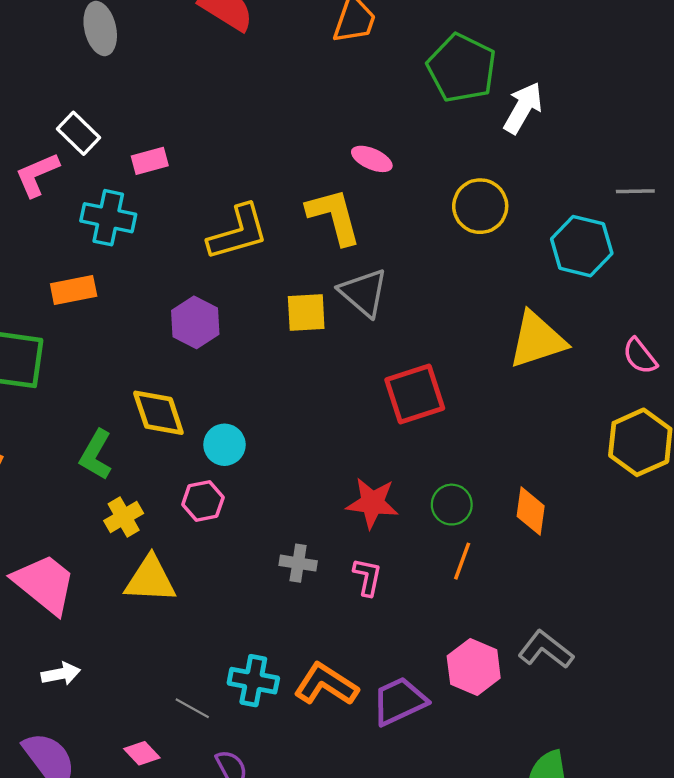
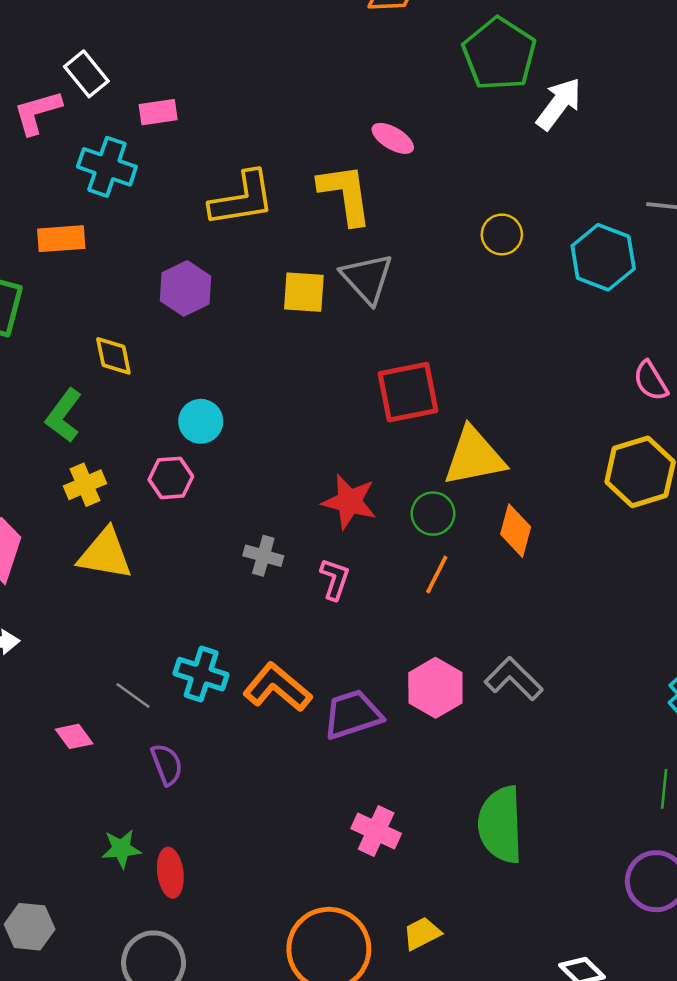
yellow circle: (480, 206) -> (502, 234), moved, size x0.7
yellow triangle: (537, 340) -> (474, 457), moved
yellow diamond: (158, 413) -> (113, 356), moved, size x0.7

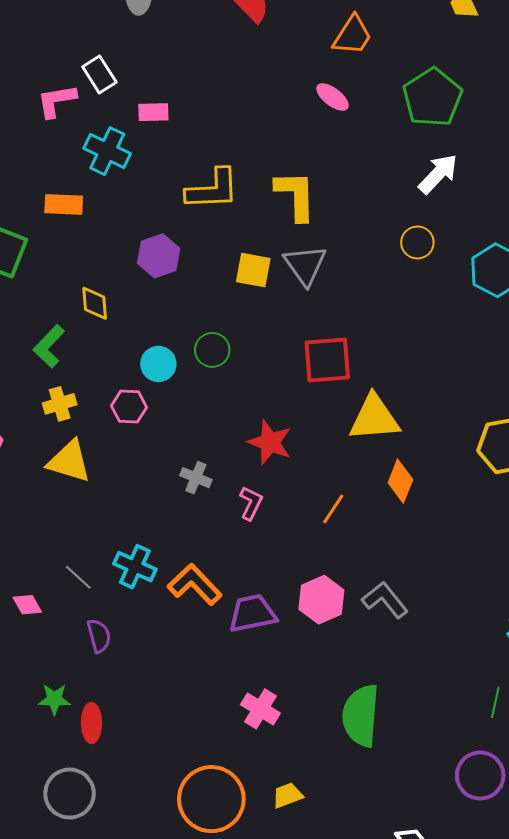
white arrow: (559, 104) -> (438, 174), moved
pink ellipse: (393, 138) -> (332, 97), moved
green circle: (433, 514) -> (212, 350), moved

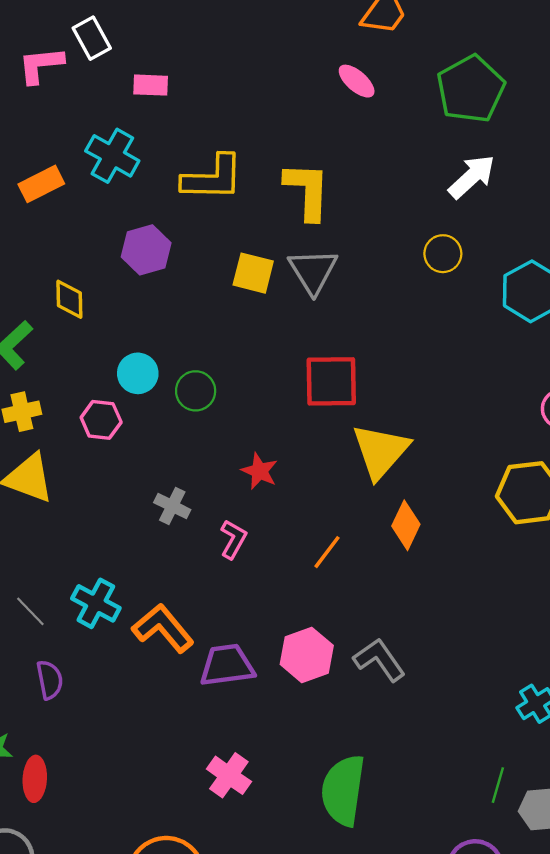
cyan cross: (107, 151) -> (112, 156), moved
orange rectangle: (64, 204) -> (41, 184), turned -33
green circle: (212, 350) -> (196, 391), moved
yellow triangle: (374, 418) -> (381, 451), turned -48
red star: (270, 442) -> (260, 471), size x0.7

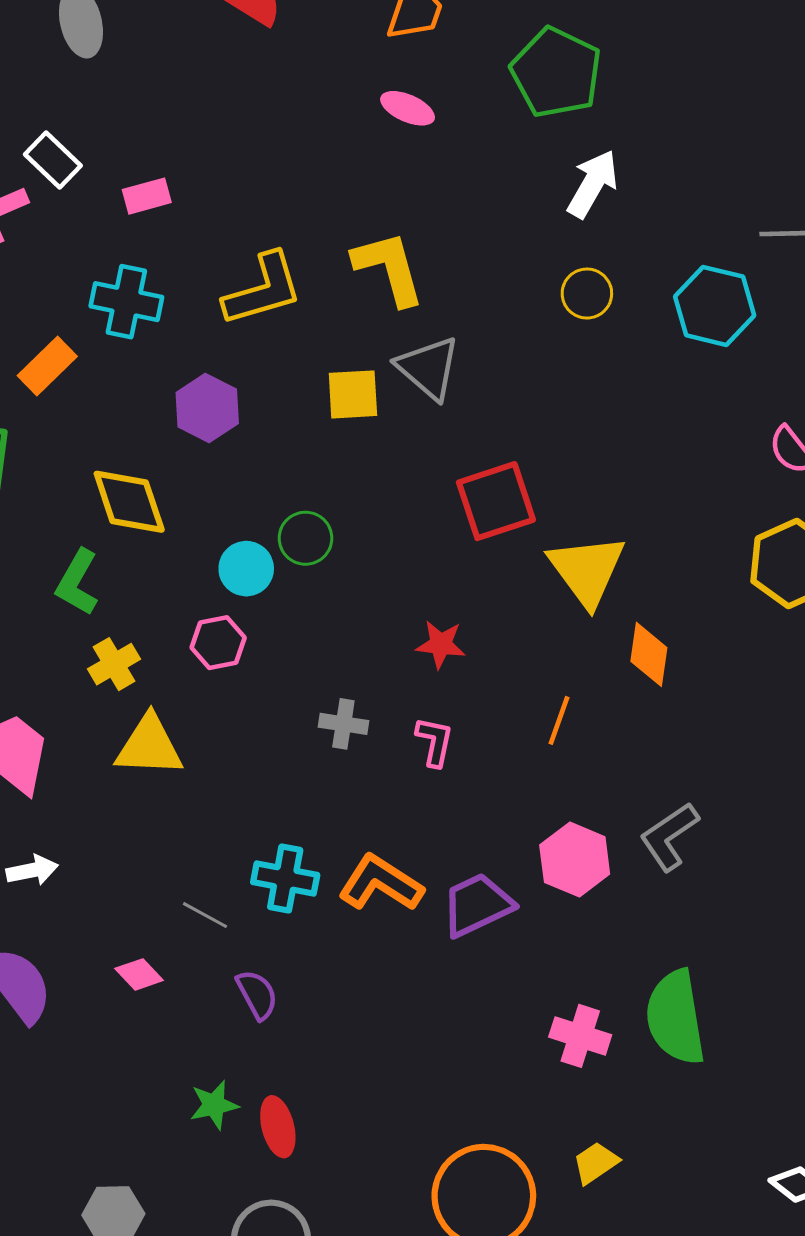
yellow diamond: (69, 299) -> (129, 502), size x1.5
green circle: (196, 391) -> (305, 538), moved
gray L-shape: (379, 660) -> (669, 836), turned -72
pink cross: (229, 775) -> (580, 1036), moved

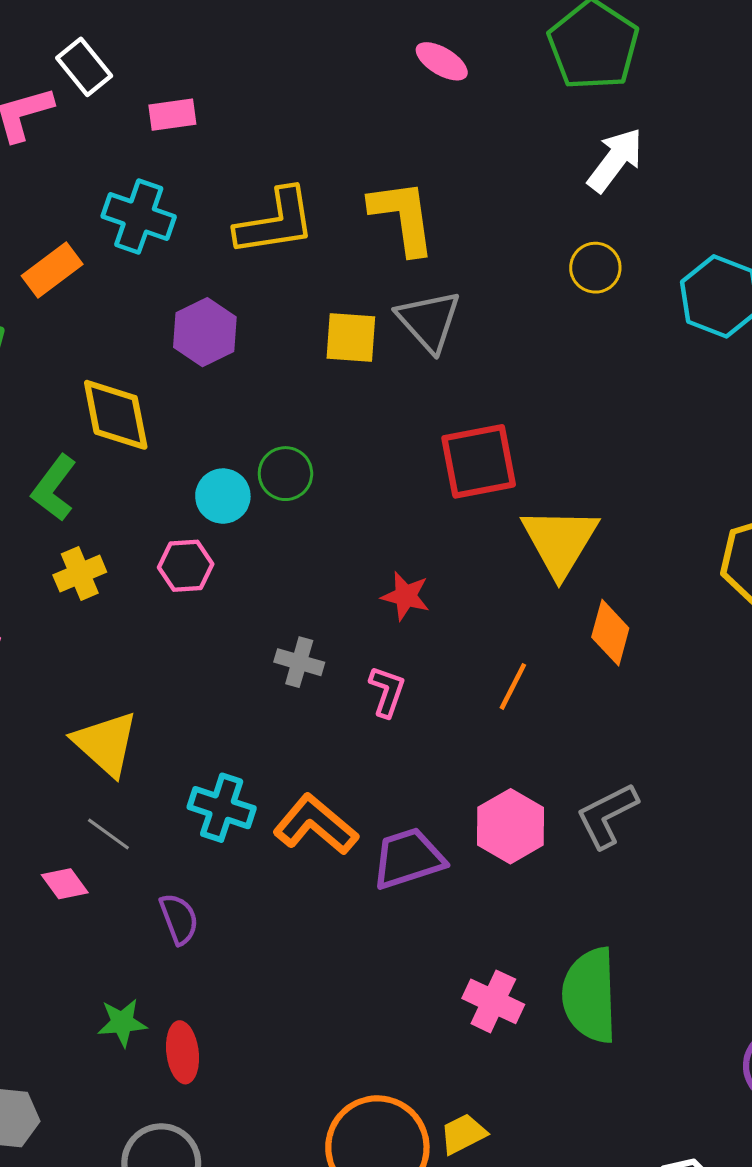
yellow triangle: (149, 746) -> (106, 743), moved, turned 32
gray line: (205, 915) -> (108, 834), moved
yellow trapezoid: (596, 1163) -> (463, 1134), moved

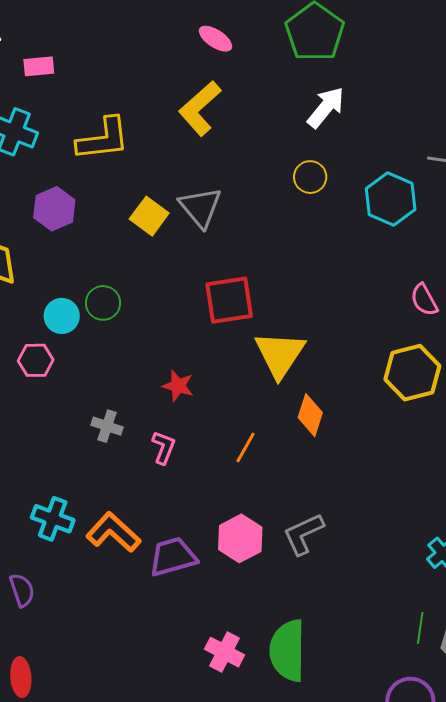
yellow L-shape: (403, 217) -> (200, 108), moved, turned -126
yellow square: (351, 337) -> (149, 216), turned 30

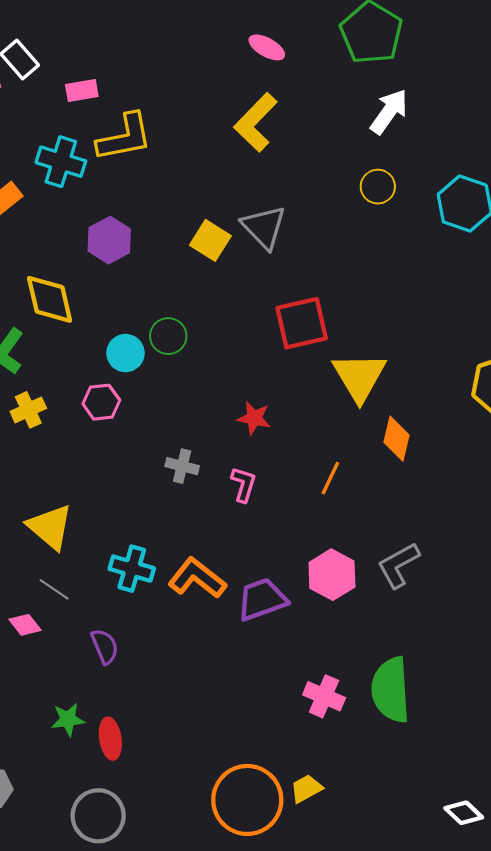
yellow L-shape: (103, 139) -> (125, 137), moved

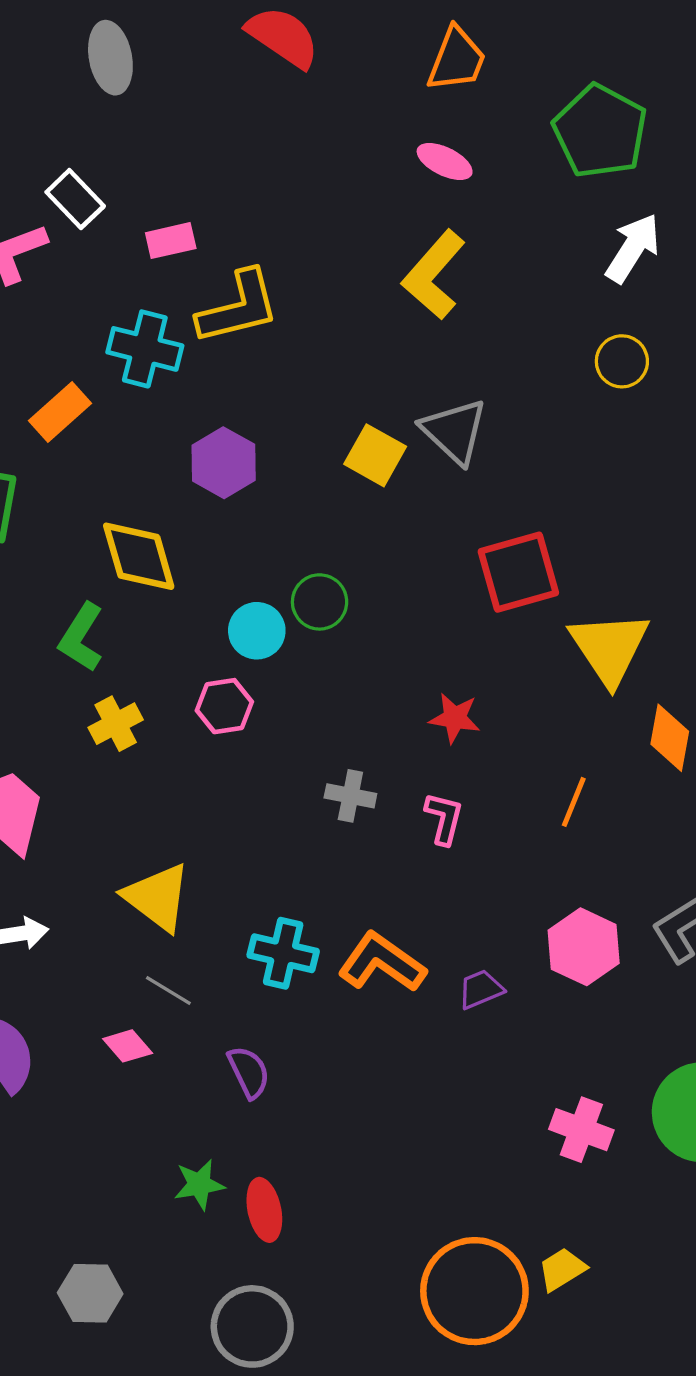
purple trapezoid: (262, 599) -> (481, 989), size x0.6

